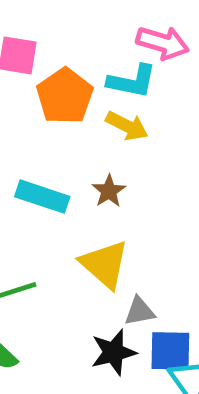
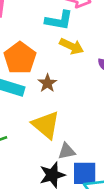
orange pentagon: (65, 96) -> (20, 58), moved
yellow arrow: (127, 126) -> (72, 46), moved

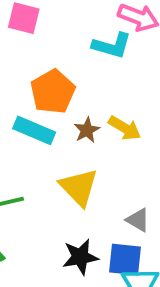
yellow arrow: (72, 46) -> (125, 128), moved
gray triangle: (67, 151) -> (138, 220), moved, turned 36

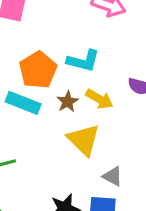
cyan L-shape: (112, 46) -> (83, 61), moved
yellow triangle: (79, 187) -> (84, 140), moved

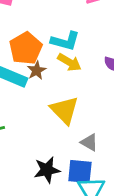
yellow arrow: (99, 99) -> (69, 62), moved
brown star: (68, 102) -> (37, 70), moved

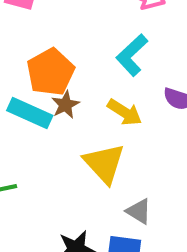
cyan L-shape: (65, 41) -> (132, 55), moved, turned 120
yellow arrow: (69, 62) -> (125, 112), moved

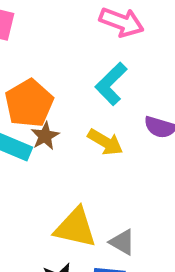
yellow triangle: (104, 163) -> (75, 228), moved, turned -33

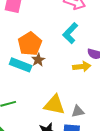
yellow arrow: (105, 142) -> (82, 67), moved, turned -36
gray triangle: (122, 242) -> (78, 111), turned -40

